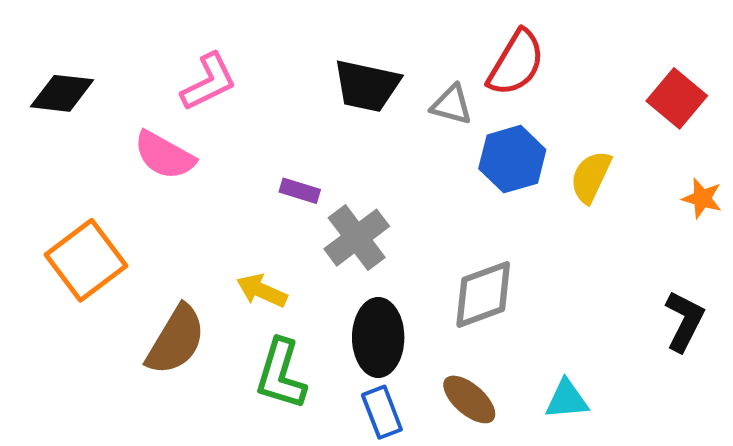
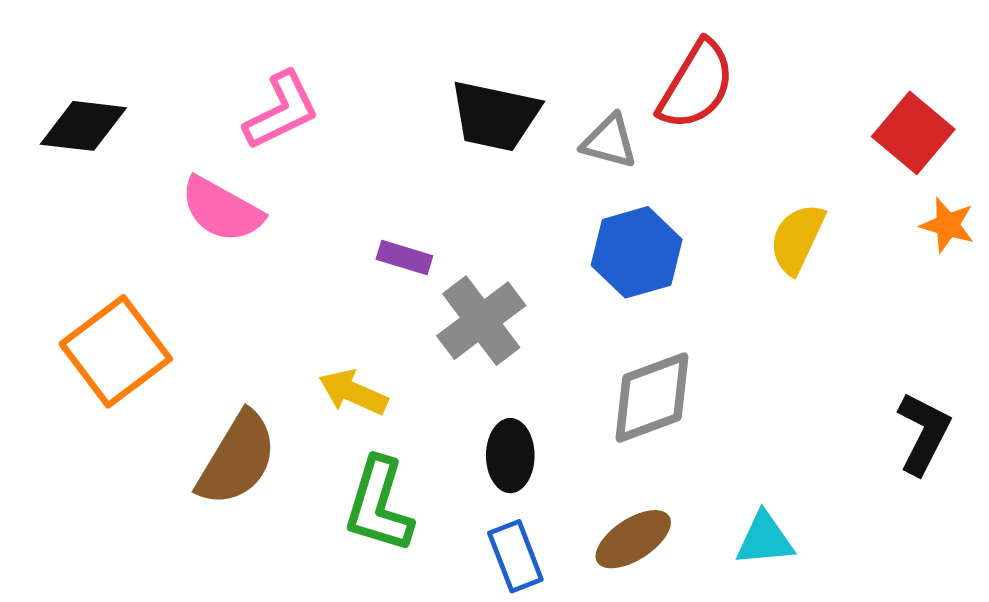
blue hexagon: (512, 159) -> (637, 252), moved
orange star: (702, 198) -> (947, 225), moved
black ellipse: (378, 337) -> (510, 456), size x0.7
brown ellipse: (469, 399) -> (633, 539), turned -74

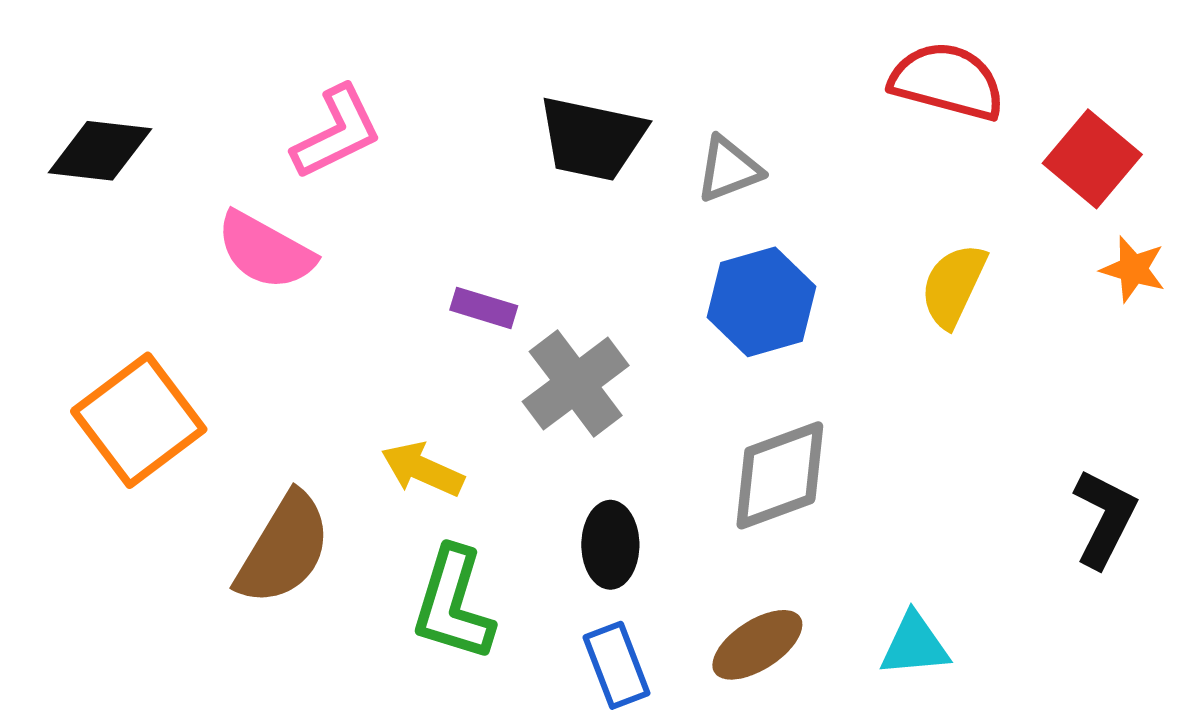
red semicircle: (696, 85) -> (947, 81), moved, turned -106
gray triangle: (609, 141) -> (729, 169), turned -36

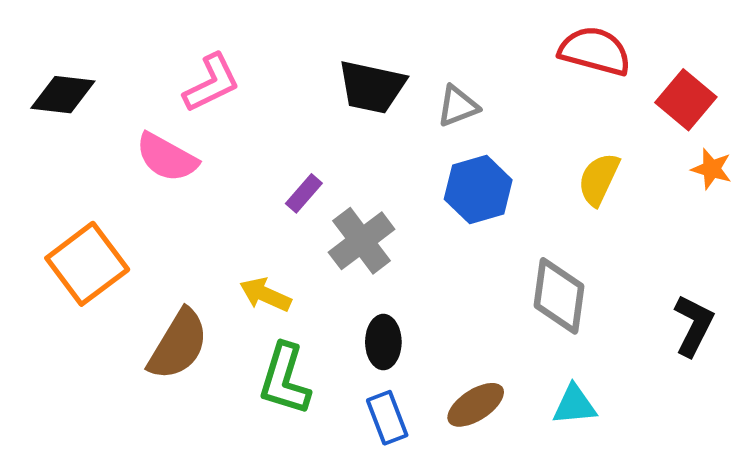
purple rectangle: (484, 308) -> (304, 193), turned -66
gray diamond: (780, 475) -> (559, 296), moved, turned -62

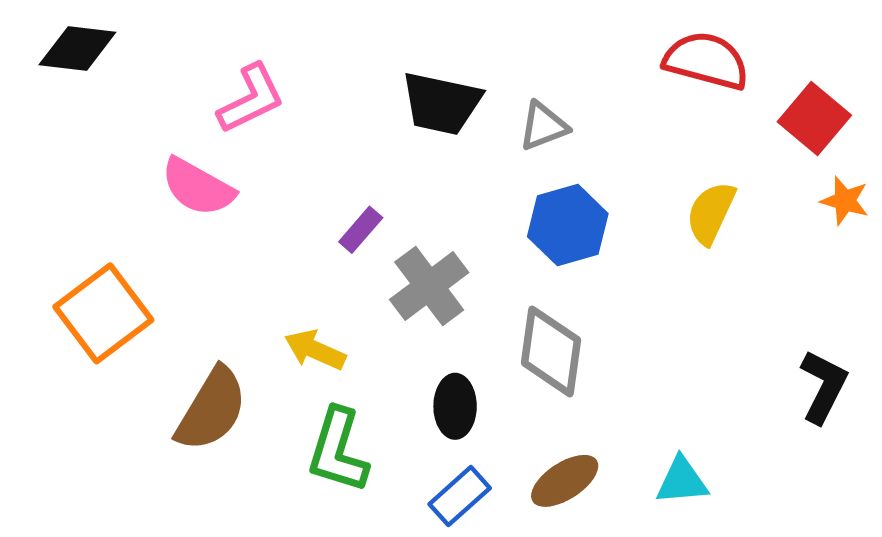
black diamond: (63, 95) -> (77, 48), moved
gray diamond: (559, 296) -> (551, 351), moved
blue rectangle: (387, 418) -> (460, 496), turned 69

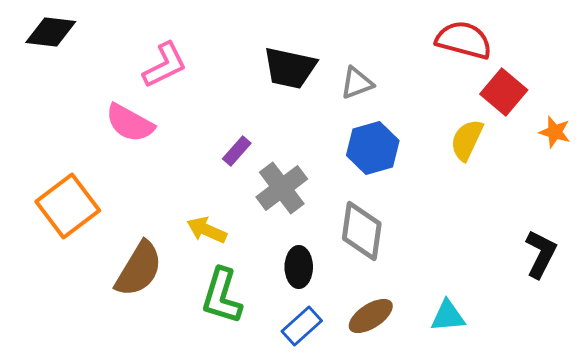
red square: (814, 119) -> (504, 92), moved

